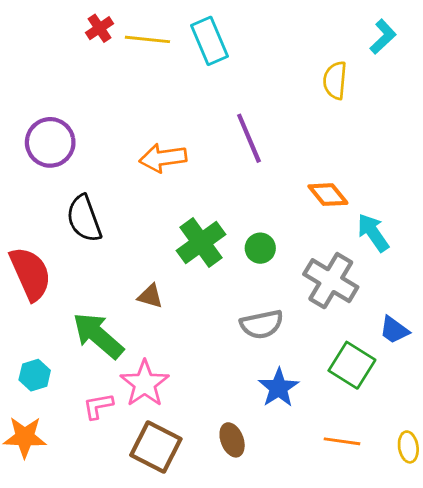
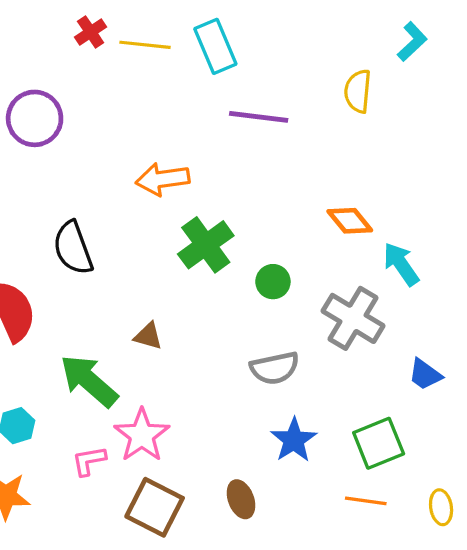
purple line: (249, 138) -> (259, 117), moved, turned -60
purple circle: (50, 142) -> (35, 118), moved
green cross: (201, 243) -> (206, 245), moved
green square: (352, 365) -> (379, 443), moved, turned 36

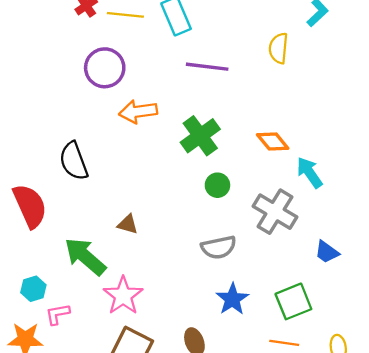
purple circle: (35, 118) -> (105, 68), moved
green cross: (206, 245) -> (200, 136), moved
pink L-shape: (89, 461) -> (58, 314), moved

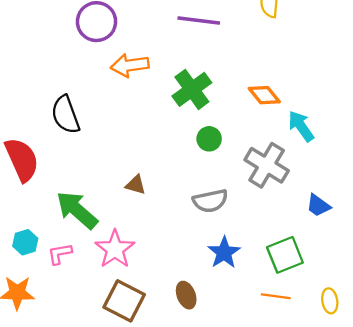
brown triangle: (128, 224) -> (136, 185), moved
pink L-shape: (58, 314) -> (60, 254), moved

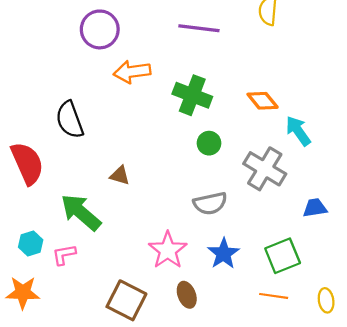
green cross: (192, 89) -> (192, 95), turned -33
brown triangle: (136, 185) -> (120, 175), moved
blue trapezoid: (318, 205) -> (315, 208), turned 135
pink star: (115, 249) -> (168, 250), moved

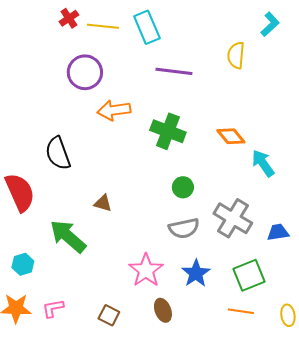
green circle: (209, 143) -> (183, 187), moved
gray cross: (265, 169) -> (233, 218), moved
pink L-shape: (64, 255) -> (53, 308), moved
brown square: (126, 300) -> (109, 315), size x0.6

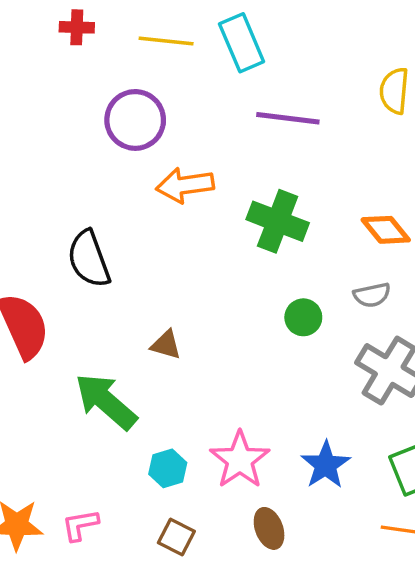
red cross: (69, 18) -> (77, 27), moved, turned 36
gray semicircle: (184, 228) -> (372, 295), moved, size x0.7
cyan hexagon: (23, 264) -> (168, 468), moved

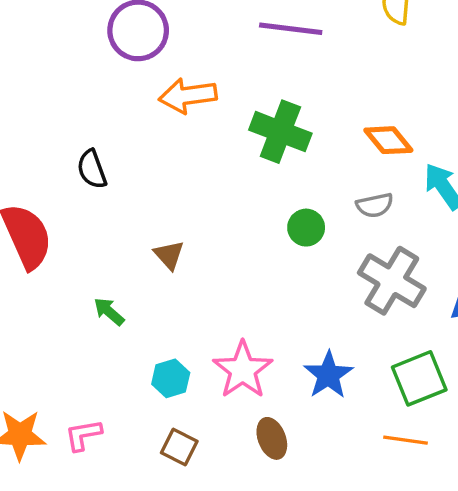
black semicircle: (89, 259) -> (92, 169), size x0.7
brown triangle: (166, 345) -> (169, 255), turned 32
green arrow: (106, 401) -> (109, 312), size x0.5

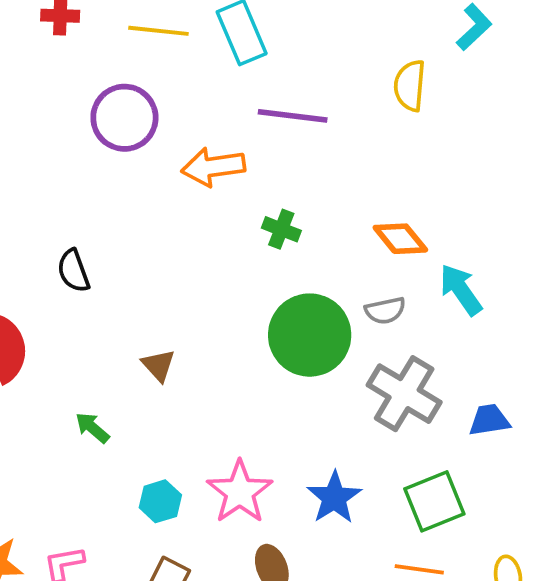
orange arrow: (188, 96) -> (213, 167), moved
green cross: (280, 132) -> (281, 229), size x0.6
green circle: (306, 228) -> (310, 335), size x2.0

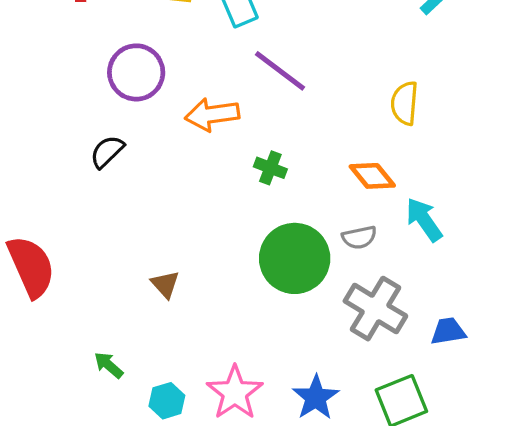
yellow semicircle: (410, 86) -> (405, 103), moved
purple line: (293, 116) -> (280, 71), turned 30
black semicircle: (73, 271) -> (107, 152), moved, turned 66
green arrow: (92, 428) -> (109, 365), moved

